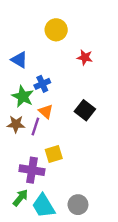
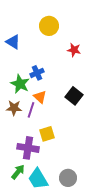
blue triangle: (19, 60) -> (13, 42), moved

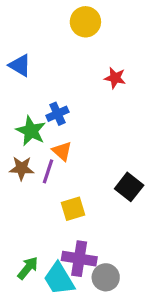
yellow circle: (49, 26) -> (85, 22), moved
black square: (74, 96) -> (129, 187), moved
purple cross: (28, 148) -> (79, 259), moved

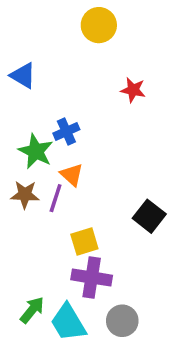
purple cross: (79, 259) -> (92, 277), moved

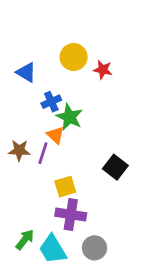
yellow circle: (99, 25) -> (74, 57), moved
blue triangle: (23, 76) -> (26, 72), moved
green star: (36, 151) -> (69, 117), moved

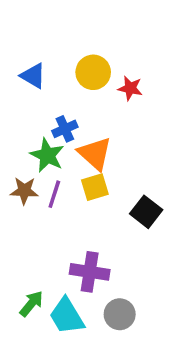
blue triangle: (26, 72) -> (33, 76), moved
green star: (69, 117) -> (47, 155), moved
orange triangle: (55, 135) -> (95, 154), moved, size x1.5
yellow square: (65, 187) -> (95, 187), moved

